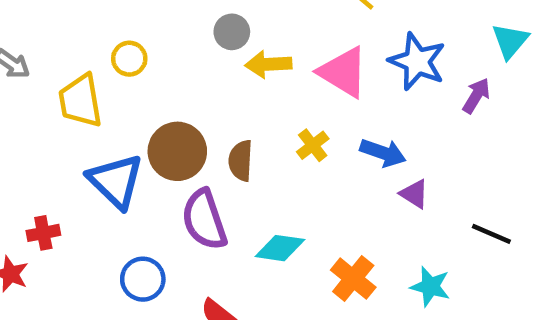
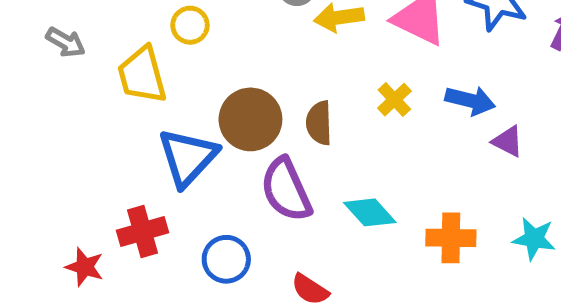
blue triangle: (116, 181) -> (188, 157), turned 34
red cross: (43, 233) -> (143, 232), moved, size x1.4
cyan diamond: (280, 248) -> (370, 212), turned 45
orange cross: (353, 279) -> (451, 238), turned -33

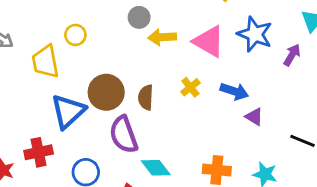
cyan diamond: (370, 212) -> (156, 168), moved

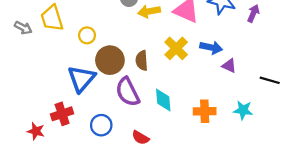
yellow circle: (75, 35) -> (87, 35), moved
yellow trapezoid: (45, 62) -> (52, 18), moved
yellow cross: (190, 87) -> (176, 48), size x1.5
cyan diamond: (156, 168) -> (163, 100), moved, turned 40

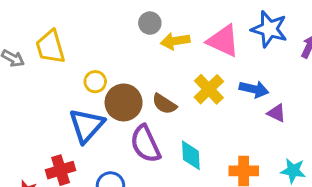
yellow circle: (87, 35) -> (95, 82), moved
brown semicircle: (142, 61) -> (164, 104), turned -54

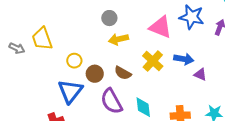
yellow arrow: (175, 41) -> (118, 39), moved
brown circle: (124, 102) -> (95, 74), size x0.7

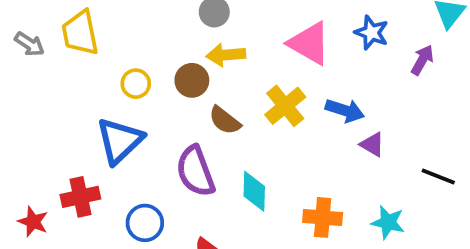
blue star: (192, 17) -> (371, 33), size x0.7
brown circle: (95, 74) -> (192, 80), moved

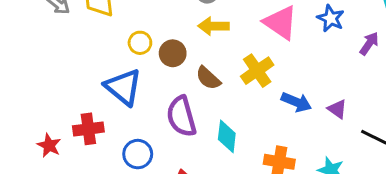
brown circle: (192, 80) -> (173, 53), moved
blue arrow: (345, 110) -> (296, 102), moved
blue triangle: (120, 141) -> (123, 87), turned -42
purple triangle: (372, 145) -> (337, 109), moved

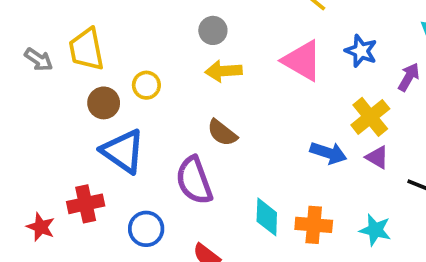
yellow circle: (140, 43) -> (146, 85), moved
brown circle: (173, 53) -> (104, 103), moved
yellow cross: (257, 71) -> (370, 117), moved
cyan diamond: (227, 136) -> (267, 217), moved

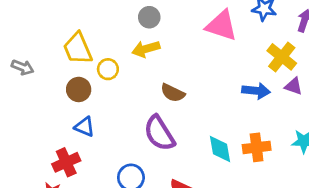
yellow trapezoid: (86, 49) -> (78, 49), moved
yellow arrow: (224, 71) -> (146, 49), moved
blue triangle: (123, 151) -> (85, 127), moved, size x0.6
red cross: (86, 204) -> (66, 162), moved

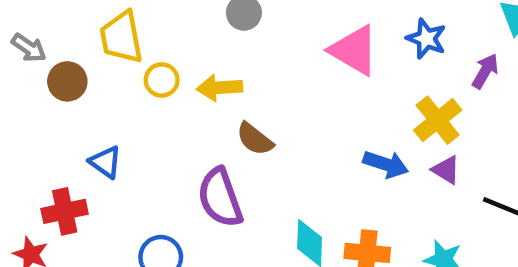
yellow arrow: (146, 49) -> (220, 88), moved
brown circle: (79, 89) -> (67, 81), moved

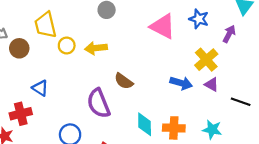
brown semicircle: (255, 139) -> (124, 81), moved

